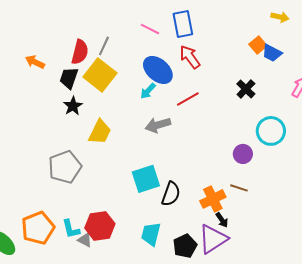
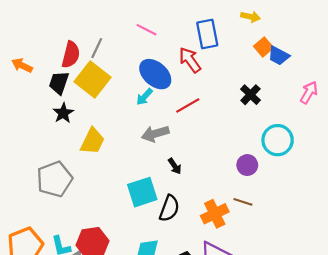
yellow arrow: (280, 17) -> (251, 17), moved
blue rectangle: (183, 24) -> (207, 34), moved
black arrow: (222, 220) -> (175, 166), moved

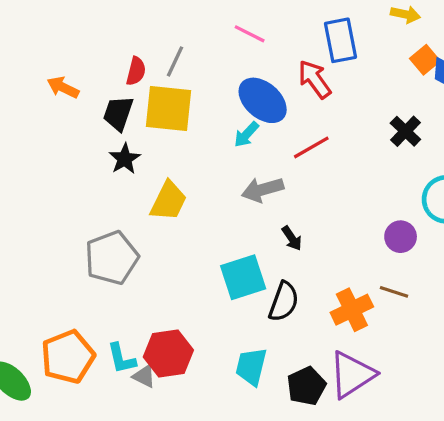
red semicircle: (71, 55) -> (136, 71), size x0.7
yellow square: (92, 79) -> (168, 108), turned -32

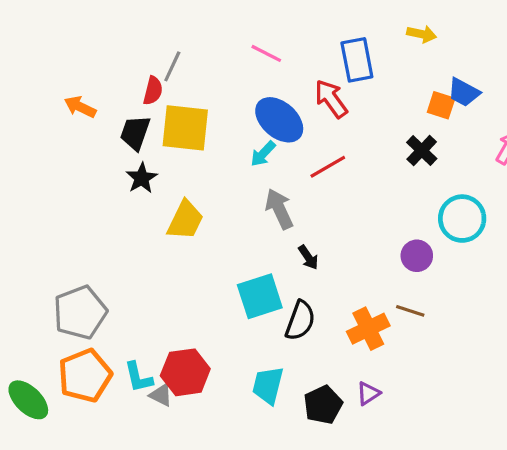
orange square: (425, 60) -> (441, 105), moved, turned -32
gray line: (175, 61) -> (172, 66), moved
gray arrow: (263, 190) -> (279, 209), turned 81
gray pentagon: (112, 258) -> (80, 312), moved
purple triangle: (352, 375) -> (368, 393), size x0.5

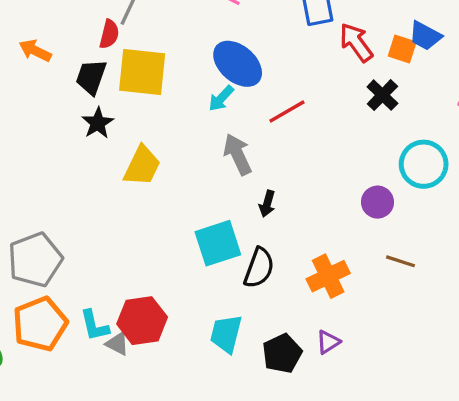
red arrow: (331, 99) -> (356, 42), moved
black arrow: (308, 257) -> (267, 204), turned 50
brown line: (410, 311) -> (401, 261), moved

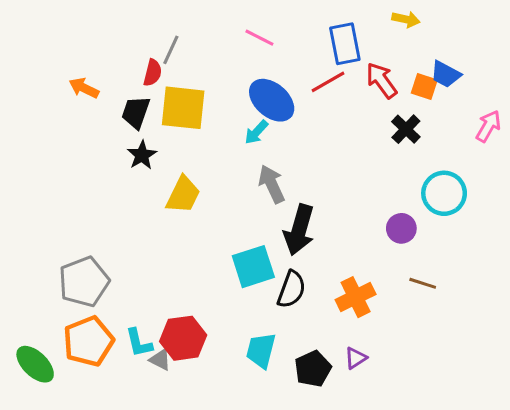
red line: (287, 112) -> (328, 82), moved
black arrow: (267, 204) -> (299, 230), size x2.0

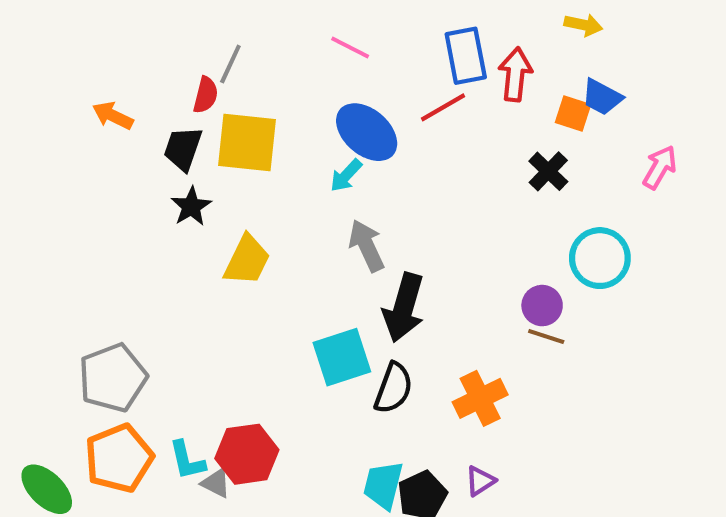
yellow arrow: (406, 19) -> (583, 25), moved
red arrow: (382, 80) -> (515, 74), moved, turned 42
brown line: (423, 283) -> (546, 336), moved
cyan trapezoid: (261, 350) -> (383, 485), moved

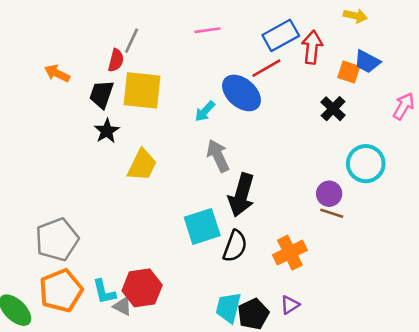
pink line: (350, 48) -> (207, 30), turned -35
blue rectangle: (466, 56) -> (281, 35), turned 72
blue ellipse: (367, 132) -> (241, 93), moved

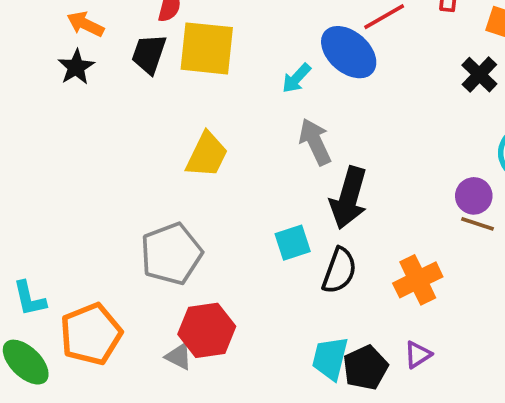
black star: (107, 131) -> (76, 67), moved
cyan square: (202, 226) -> (293, 243), size x0.7
gray pentagon: (57, 239) -> (171, 254), moved
cyan L-shape: (104, 292) -> (29, 299), moved

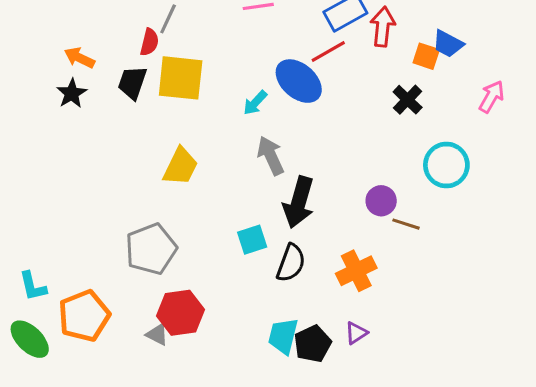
purple circle: (474, 196) -> (381, 201), moved

